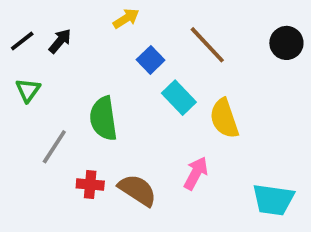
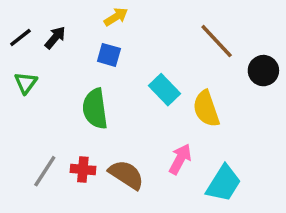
black circle: (286, 43) -> (263, 71), moved
brown line: (207, 45) -> (217, 41), moved
blue square: (151, 60) -> (109, 55), moved, turned -30
gray line: (54, 147) -> (45, 171), moved
cyan trapezoid: (273, 200) -> (224, 183), moved, turned -66

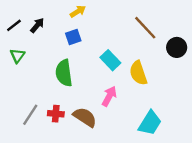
blue square: (109, 55) -> (73, 37), turned -35
pink arrow: (180, 159) -> (109, 96), moved

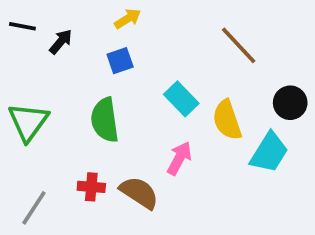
black line: (14, 25) -> (22, 26), moved, turned 49
black circle: (177, 47) -> (290, 103), moved
green triangle: (17, 56) -> (28, 122), moved, size x1.6
gray line: (30, 115) -> (34, 208), moved
cyan trapezoid: (150, 123) -> (269, 152), moved

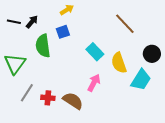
black line: (22, 26) -> (14, 22), moved
green semicircle: (105, 120) -> (43, 46), moved
gray line: (34, 208) -> (27, 93), moved

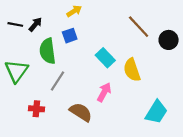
black circle: (152, 54) -> (169, 40), moved
cyan trapezoid: (141, 80) -> (156, 112), moved
gray line: (27, 93) -> (58, 81), moved
red cross: (48, 98) -> (36, 109), moved

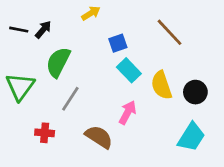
blue square: (70, 36) -> (118, 43), moved
black circle: (169, 40) -> (195, 92), moved
green semicircle: (48, 51) -> (58, 62), turned 35

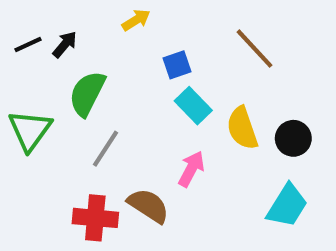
black line: (19, 30) -> (28, 44), turned -36
red cross: (45, 133) -> (95, 218), moved, size x1.5

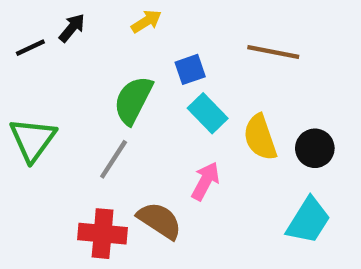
black arrow: (65, 44) -> (72, 28), moved
brown line: (255, 49) -> (273, 52), turned -36
green semicircle: (87, 93) -> (133, 100), moved

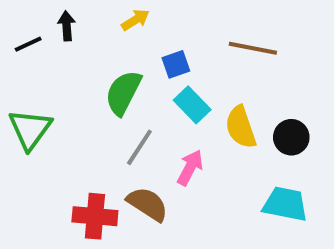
black arrow: (72, 28) -> (67, 26), turned -44
gray line: (114, 159) -> (139, 147), moved
cyan trapezoid: (308, 220) -> (285, 204), turned -111

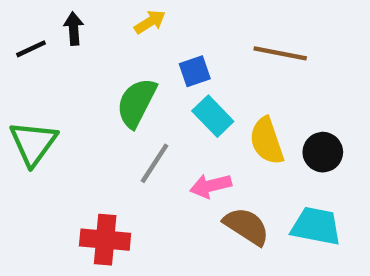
pink arrow: (190, 168) -> (211, 186), turned -132
brown semicircle: (148, 204) -> (246, 226), moved

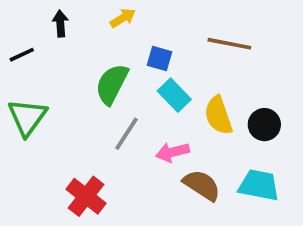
black line: (31, 49) -> (22, 55), moved
blue square: (195, 71) -> (160, 58), turned 35
red cross: (105, 240) -> (86, 196), turned 33

